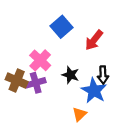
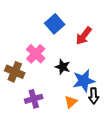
black arrow: (103, 75) -> (94, 96), moved
purple cross: (36, 83) -> (34, 99), moved
blue star: (94, 91) -> (84, 81), turned 30

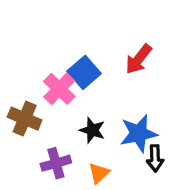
blue square: (55, 24) -> (84, 72), moved
black star: (63, 67) -> (92, 130), moved
orange triangle: (71, 102) -> (99, 173), moved

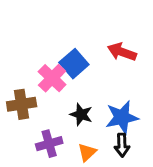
red arrow: (139, 59) -> (122, 52), turned 72
brown cross: (25, 119) -> (22, 104), turned -32
black arrow: (155, 158) -> (122, 145), moved

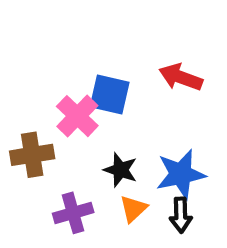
blue square: (74, 64) -> (110, 94), turned -36
orange triangle: (87, 152) -> (133, 209), moved

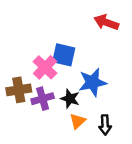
red arrow: (181, 77) -> (106, 22), moved
blue star: (181, 174) -> (93, 82), moved
purple cross: (73, 213) -> (43, 99), moved

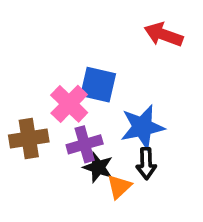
purple cross: (43, 99) -> (85, 144), moved
black star: (70, 99) -> (98, 167), moved
black arrow: (105, 125) -> (146, 164), moved

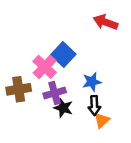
blue square: (98, 85) -> (63, 54), turned 30
blue star: (142, 127) -> (92, 82), size x0.7
orange triangle: (119, 187) -> (102, 120), moved

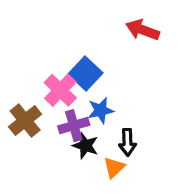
blue star: (92, 82) -> (101, 110), moved
brown cross: (19, 89) -> (25, 120), turned -30
orange triangle: (102, 120) -> (114, 167), moved

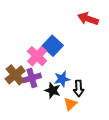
blue star: (101, 110) -> (62, 79), moved
purple cross: (74, 126) -> (32, 78), moved

